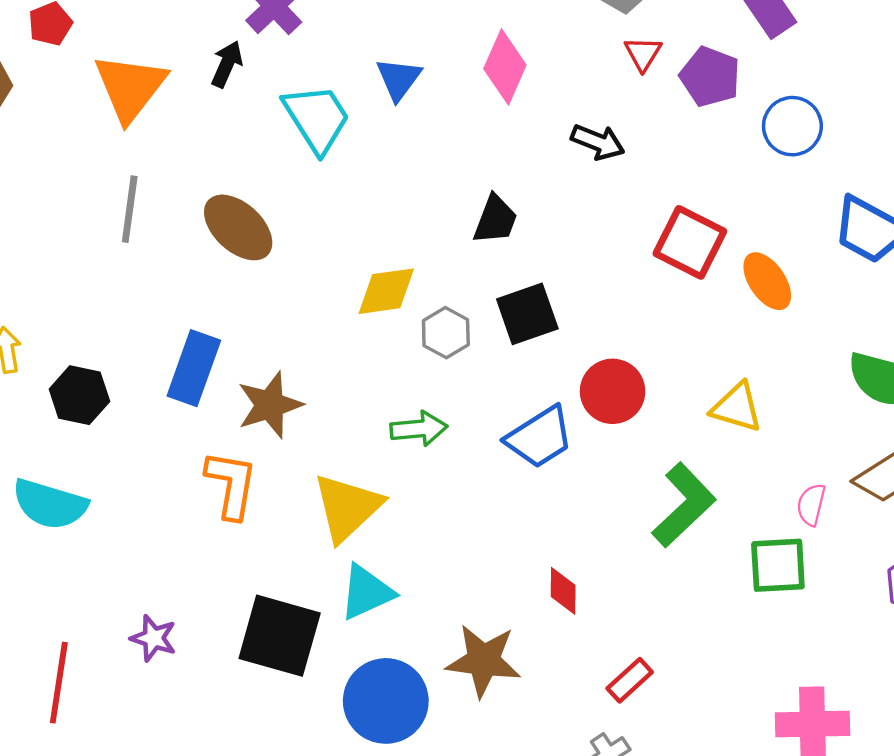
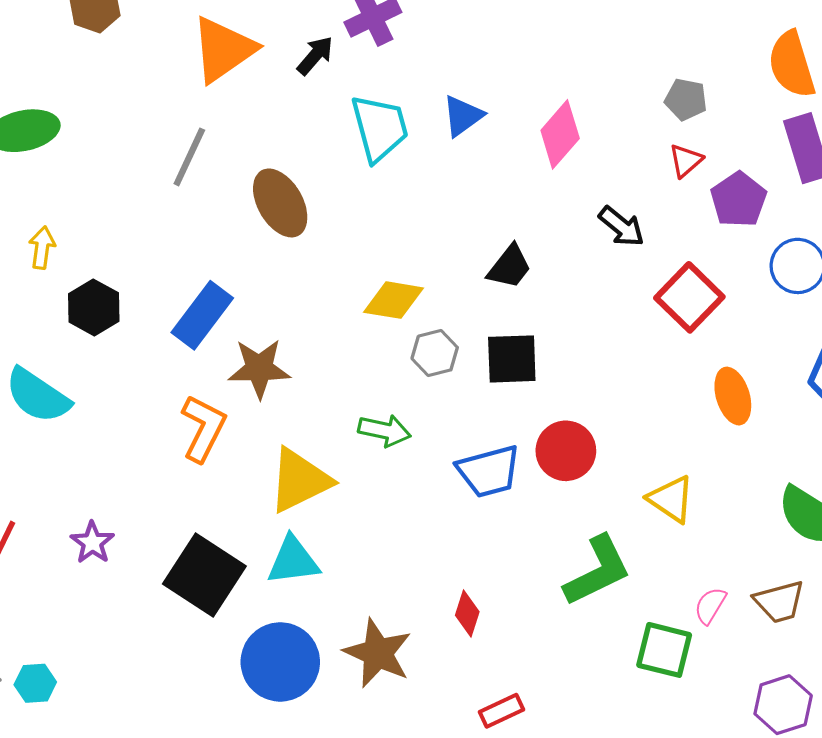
red square: (690, 242) -> (689, 297), moved

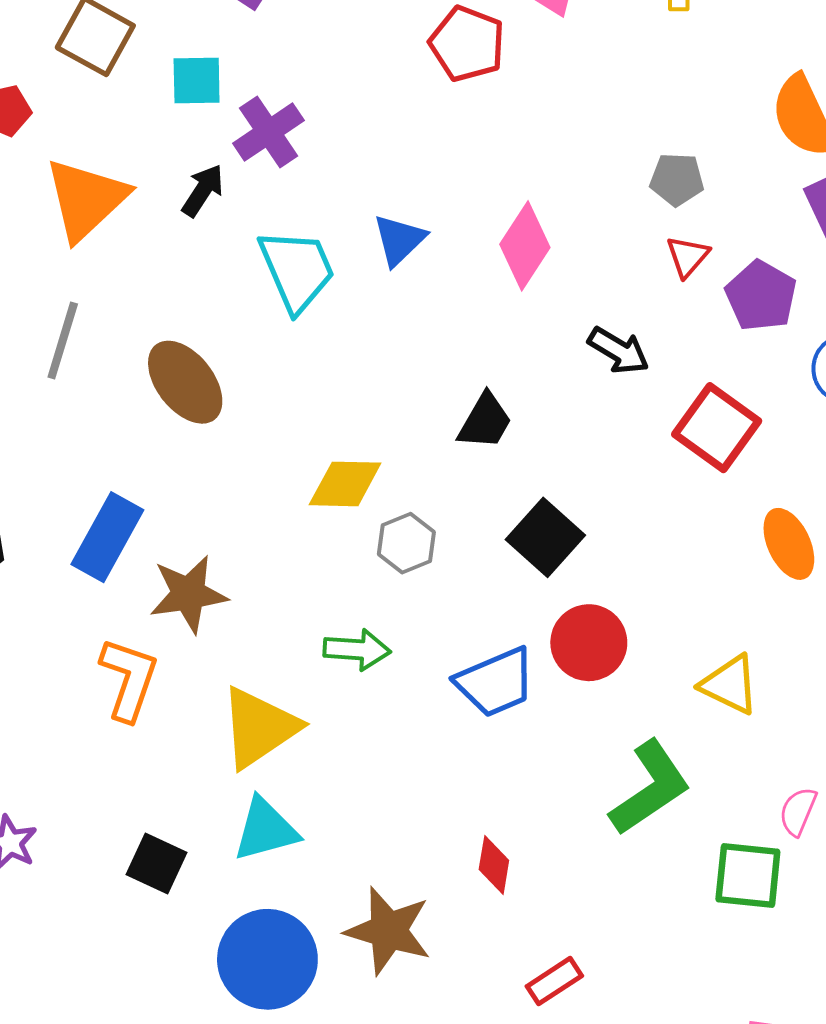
black square: (512, 359) -> (545, 537), moved, turned -38
black square: (204, 575) -> (156, 864), size x0.6

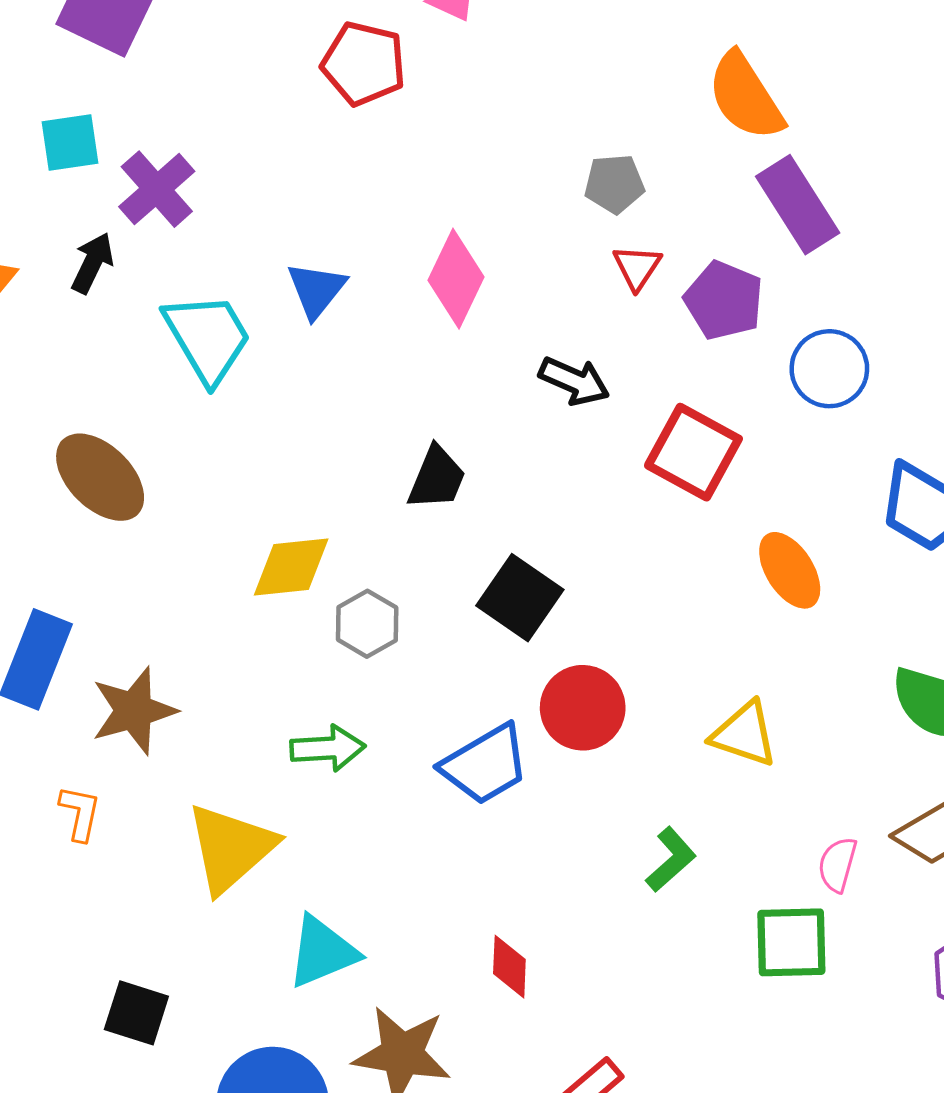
orange L-shape: (129, 679) -> (80, 813), size x0.6
green L-shape: (650, 788) -> (671, 859), size x0.6
cyan triangle: (266, 830) -> (322, 952), moved

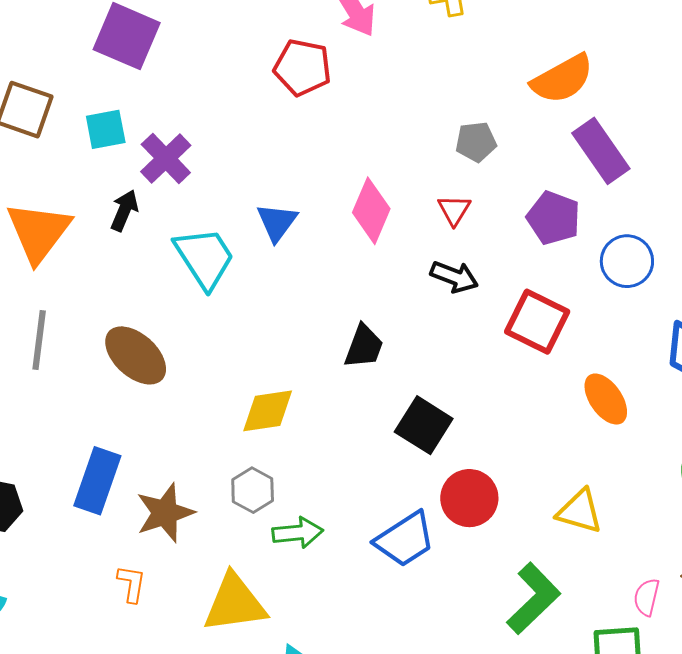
orange semicircle: (745, 96) -> (562, 79), turned -84
red triangle: (637, 267) -> (454, 210), moved
gray hexagon: (367, 624) -> (253, 490), moved
yellow triangle: (231, 848) -> (235, 603), turned 36
green L-shape: (671, 859) -> (533, 598), size x1.6

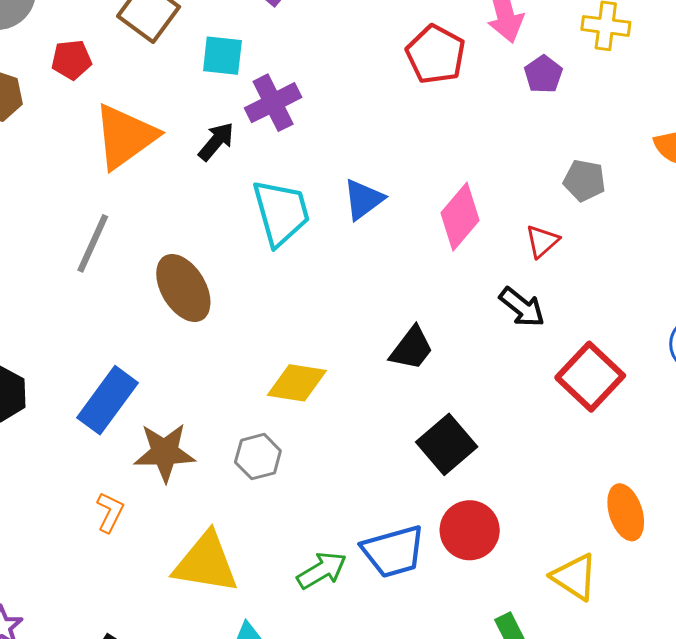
purple pentagon: (553, 218) -> (543, 74), moved, size x0.7
orange ellipse: (606, 399) -> (626, 512), moved
green arrow: (298, 533) -> (322, 570), moved, turned -42

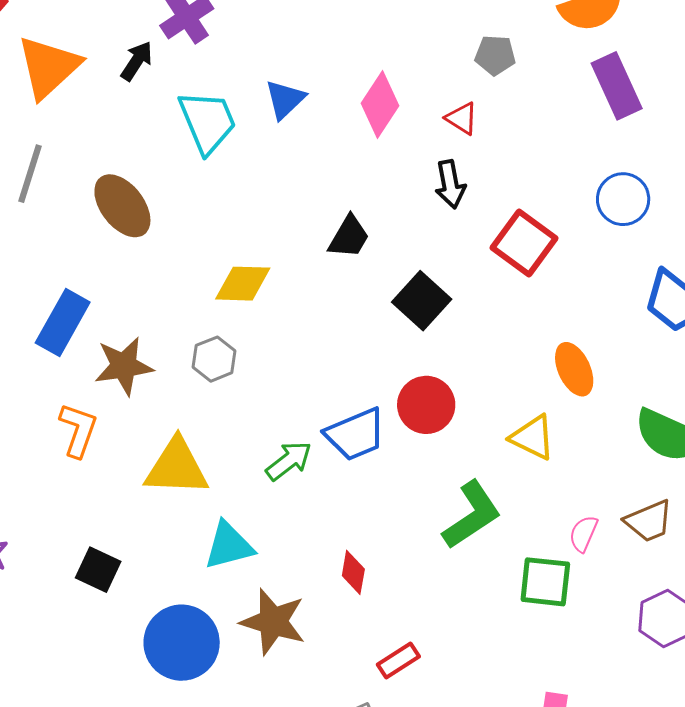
red triangle: (542, 241) -> (462, 118), turned -39
black arrow: (522, 307) -> (450, 184), turned 48
black square: (447, 444) -> (422, 301), moved
orange L-shape: (110, 512) -> (78, 430), size x1.4

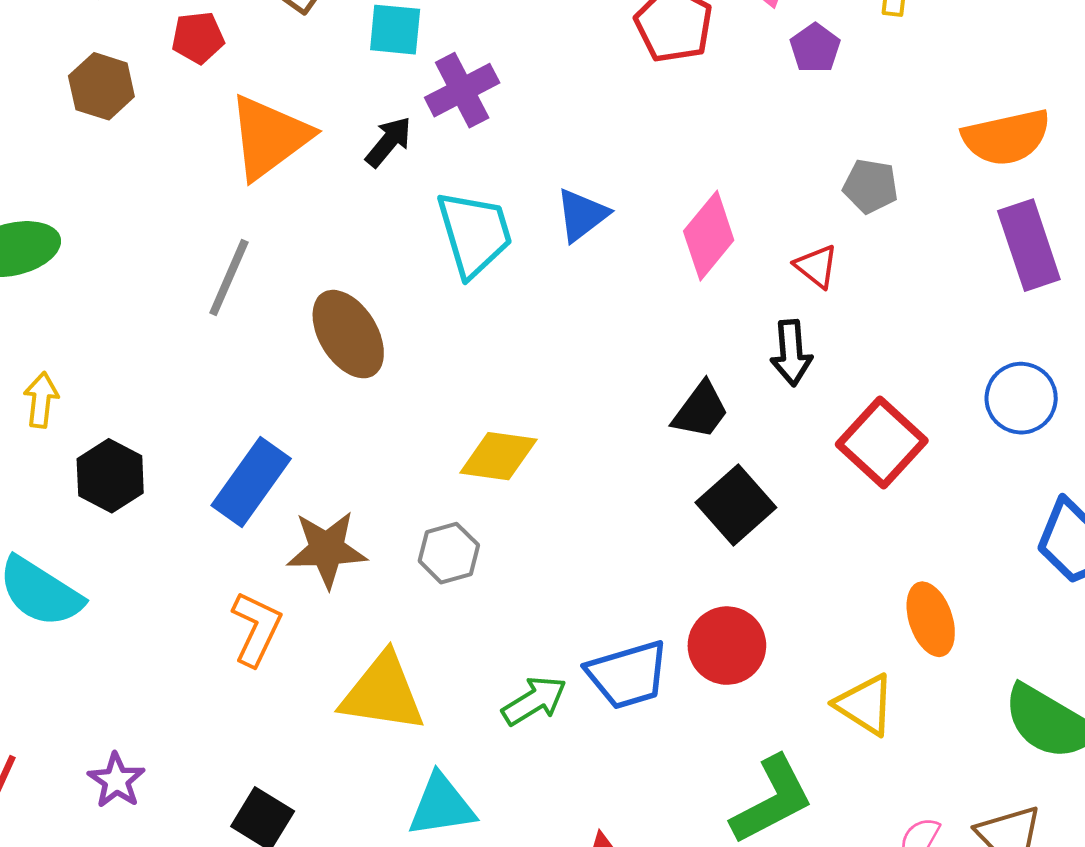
black trapezoid: (349, 237) -> (701, 410), moved

